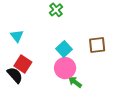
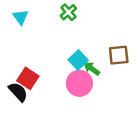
cyan triangle: (17, 36) -> (21, 17), moved
green arrow: (75, 82) -> (92, 69), moved

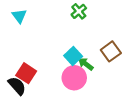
green cross: (68, 12) -> (79, 11), moved
brown square: (119, 55) -> (111, 51), turned -30

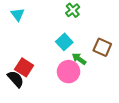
brown square: (111, 51) -> (102, 47), turned -30
cyan square: (73, 56) -> (64, 42), moved

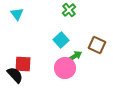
green arrow: (79, 59) -> (75, 56), turned 112
red square: (24, 67) -> (23, 64), turned -30

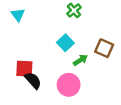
pink circle: (65, 68) -> (69, 85), moved
black semicircle: (15, 75) -> (33, 81), moved

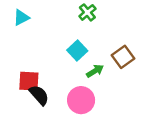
cyan triangle: (18, 15) -> (21, 18), turned 40
brown square: (104, 48) -> (123, 57), turned 30

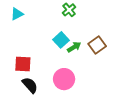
green arrow: (95, 71) -> (74, 47), moved
black semicircle: (39, 95) -> (30, 85), moved

